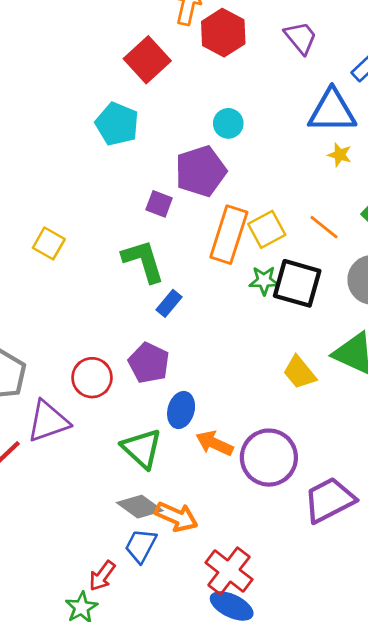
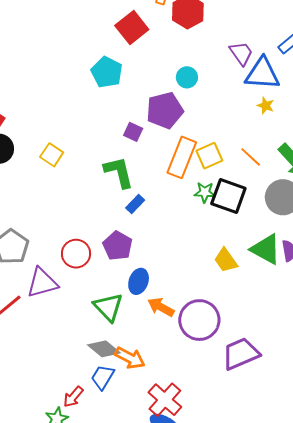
purple trapezoid: (301, 38) -> (241, 53), moved

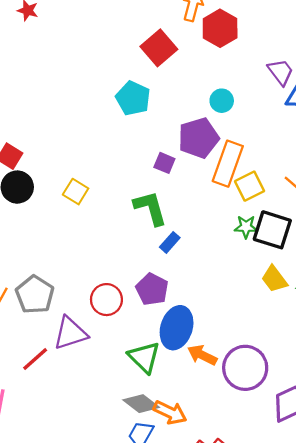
orange rectangle: (182, 157) -> (228, 164), moved
yellow trapezoid: (226, 260) -> (274, 279), moved
blue ellipse: (139, 281) -> (177, 328), size x1.5

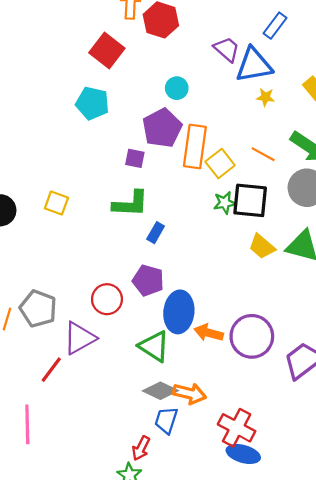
green L-shape: (150, 208) -> (130, 204), turned 120

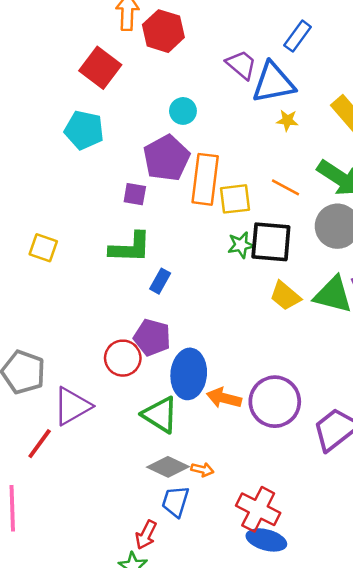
yellow square: (220, 163) -> (235, 199), turned 32
red circle: (107, 299) -> (123, 358), moved
orange arrow: (190, 393) -> (202, 470), size x0.6

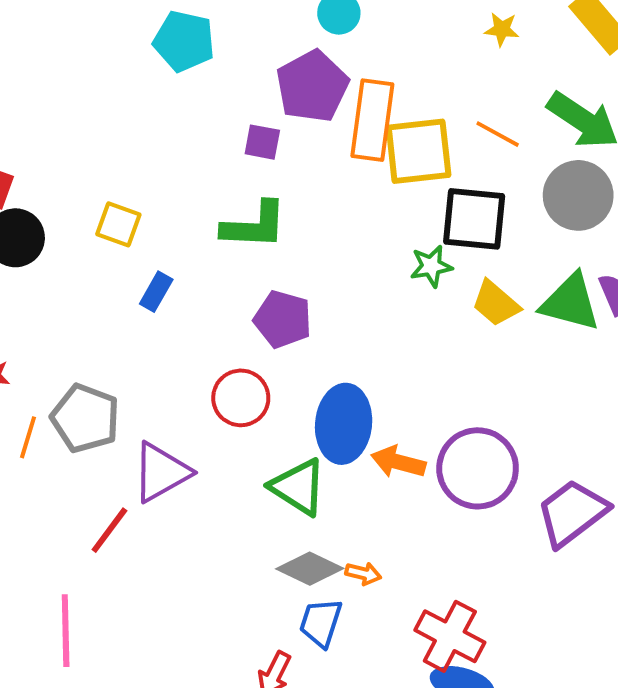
yellow square: (235, 199) -> (419, 151), size x1.4
green star: (241, 245) -> (431, 266), moved
blue rectangle: (160, 281) -> (156, 292), moved
purple pentagon: (152, 337) -> (283, 319), moved

